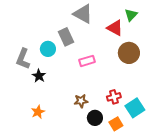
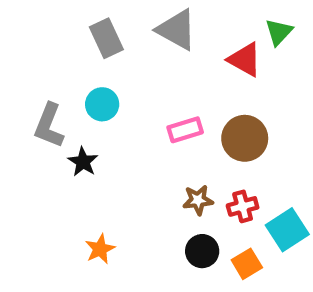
gray rectangle: (66, 37) -> (106, 38), moved
brown circle: (129, 53) -> (245, 138), moved
brown star: (81, 101) -> (198, 200), moved
orange star: (38, 112) -> (100, 249), moved

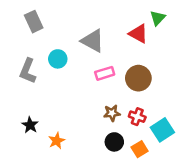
gray triangle: (177, 30) -> (93, 41), moved
gray rectangle: (106, 38) -> (34, 22), moved
black star: (83, 162) -> (30, 125), moved
red cross: (243, 206) -> (137, 117), turned 35

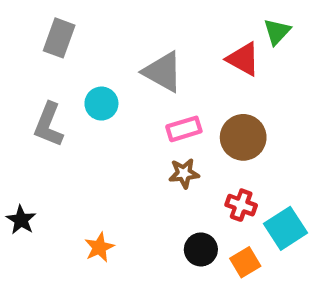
gray rectangle: (34, 22) -> (59, 38), turned 45
brown star: (112, 113) -> (184, 173), moved
black star: (30, 125) -> (21, 220), moved

